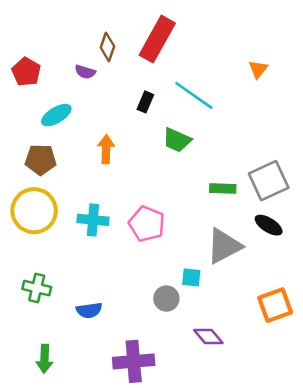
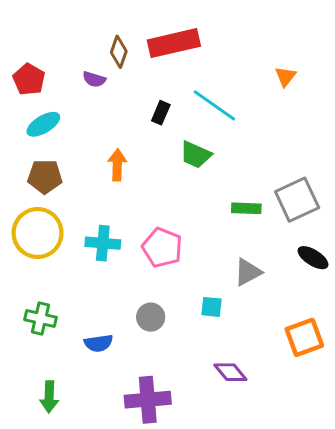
red rectangle: (157, 39) -> (174, 43), turned 48
cyan ellipse: (56, 115) -> (43, 124), moved
black ellipse: (269, 225) -> (313, 258), moved
gray triangle: (224, 246) -> (248, 272), size x0.7
gray circle: (166, 299) -> (151, 317), moved

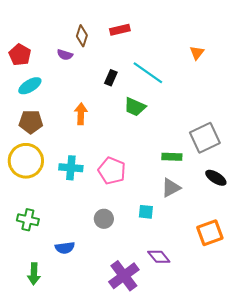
red rectangle: (174, 43) -> (120, 30), size x0.6
green rectangle: (246, 208) -> (172, 157), moved
blue semicircle: (98, 343) -> (65, 248), moved
purple cross: (148, 400) -> (124, 276), moved, turned -32

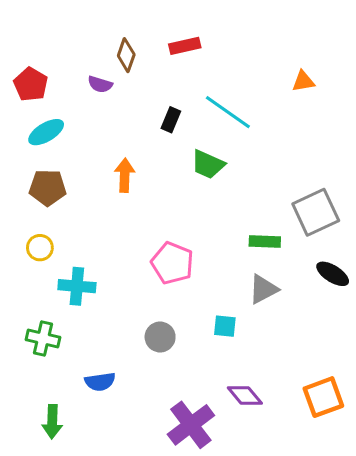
orange triangle: (197, 53) -> (303, 81), turned 42
yellow circle: (26, 161) -> (40, 248), size x0.5
cyan cross: (71, 168) -> (77, 286), moved
orange square: (210, 233) -> (323, 397), moved

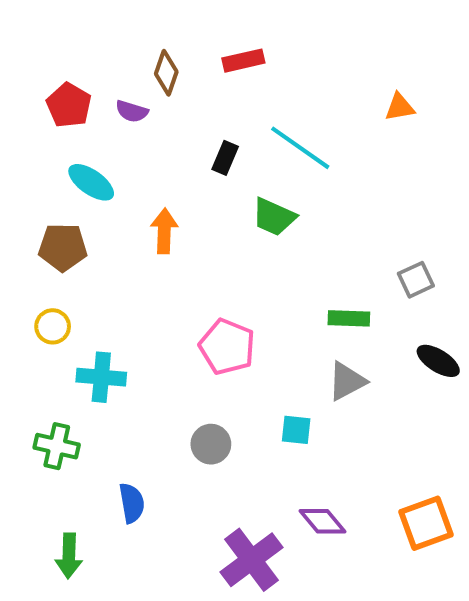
red pentagon: (31, 84) -> (69, 105), moved
cyan ellipse: (46, 132) -> (91, 182), moved, turned 66
gray square: (316, 212) -> (416, 280), size x0.6
blue semicircle: (100, 382) -> (132, 503), turned -92

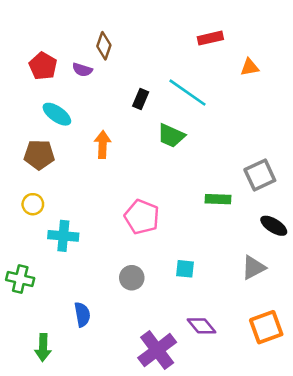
red rectangle: (243, 61) -> (210, 38), moved
gray square: (416, 280) -> (260, 175), size x1.4
gray triangle: (347, 381) -> (253, 268), moved
green cross: (57, 446) -> (20, 279), moved

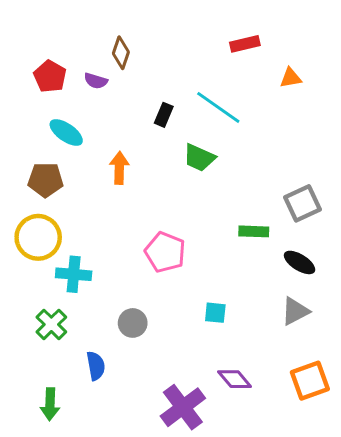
yellow circle: (33, 204) -> (38, 237), size x1.8
black ellipse: (274, 226) -> (300, 262), moved
gray circle: (132, 278) -> (133, 323), moved
green cross: (20, 279) -> (51, 324), moved, turned 32

